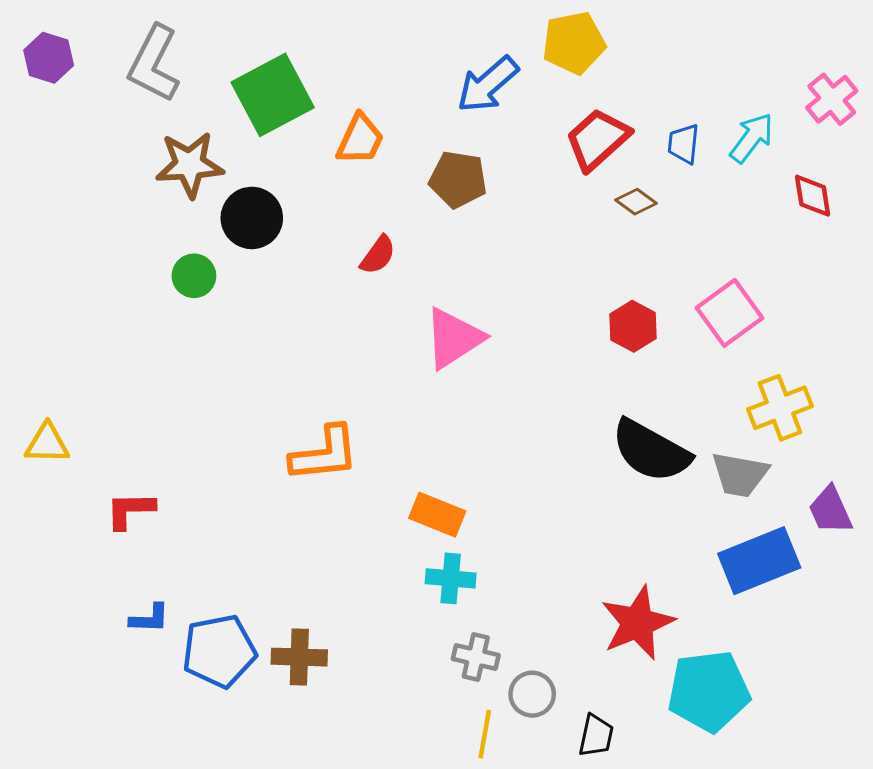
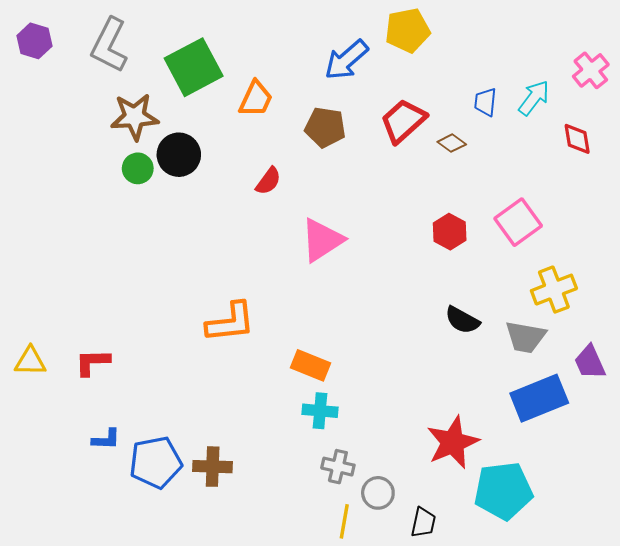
red trapezoid: (597, 139) -> (403, 121), moved
green circle: (194, 276) -> (138, 168), moved
yellow triangle: (47, 443) -> (30, 361), moved
black semicircle: (651, 451) -> (462, 320), size x0.6

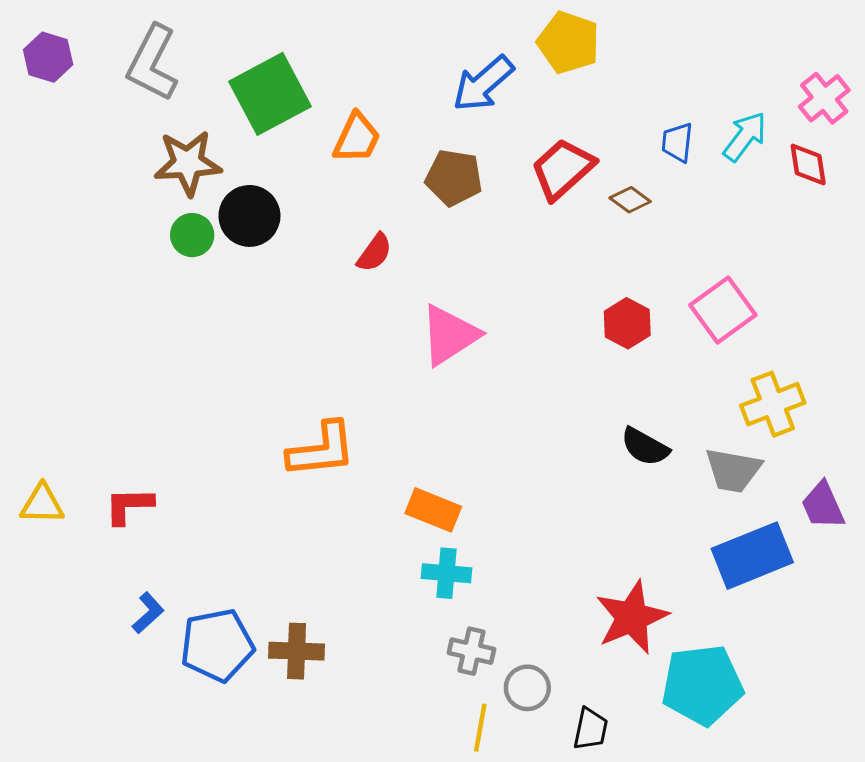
yellow pentagon: (407, 30) -> (568, 42), turned 30
red diamond: (577, 139) -> (808, 164), moved
blue L-shape: (106, 439) -> (148, 613), turned -44

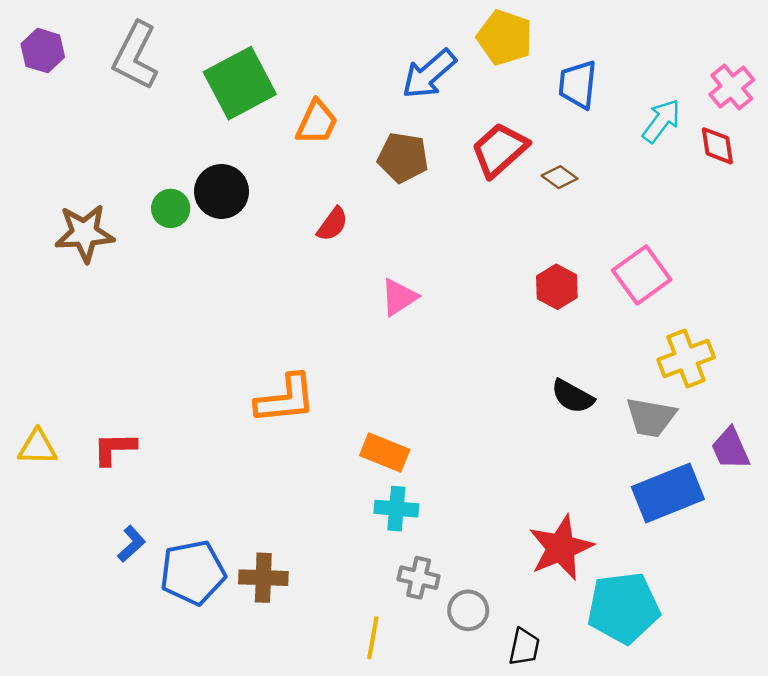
blue trapezoid: (677, 142) -> (578, 84), moved, size x1.4
brown star: (188, 163) -> (85, 233), moved
pink triangle: (449, 335) -> (399, 297), size x0.7
yellow line: (480, 728) -> (373, 638), moved

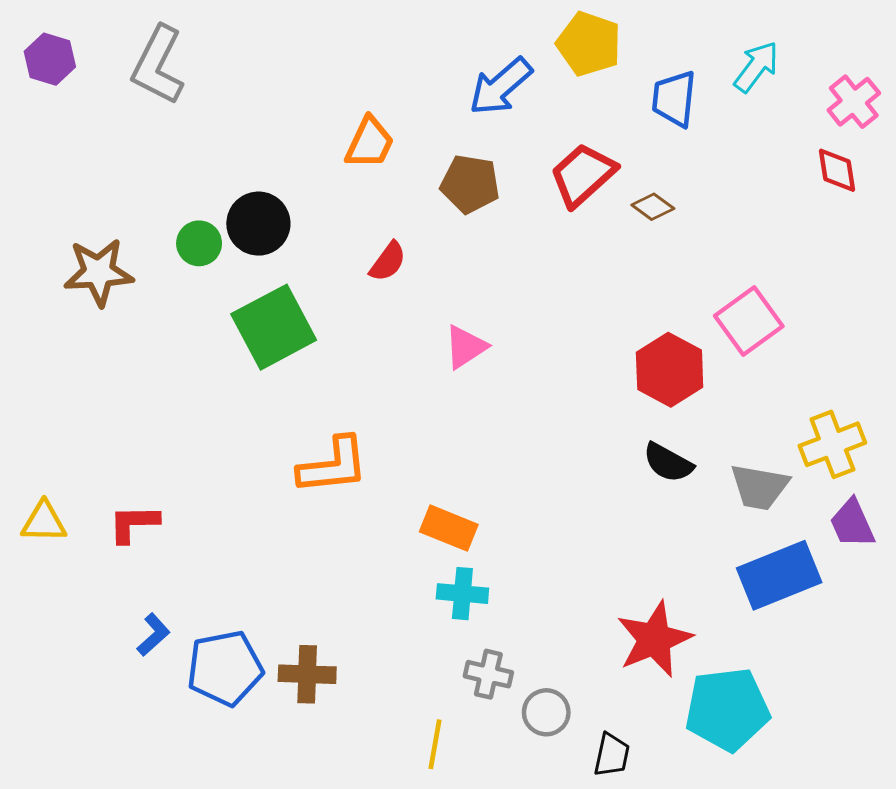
green square: (240, 83) -> (274, 327), moved
cyan arrow: (661, 121) -> (756, 67), moved
red hexagon: (557, 287) -> (670, 370), moved, size x1.4
yellow cross: (686, 359) -> (832, 444), moved

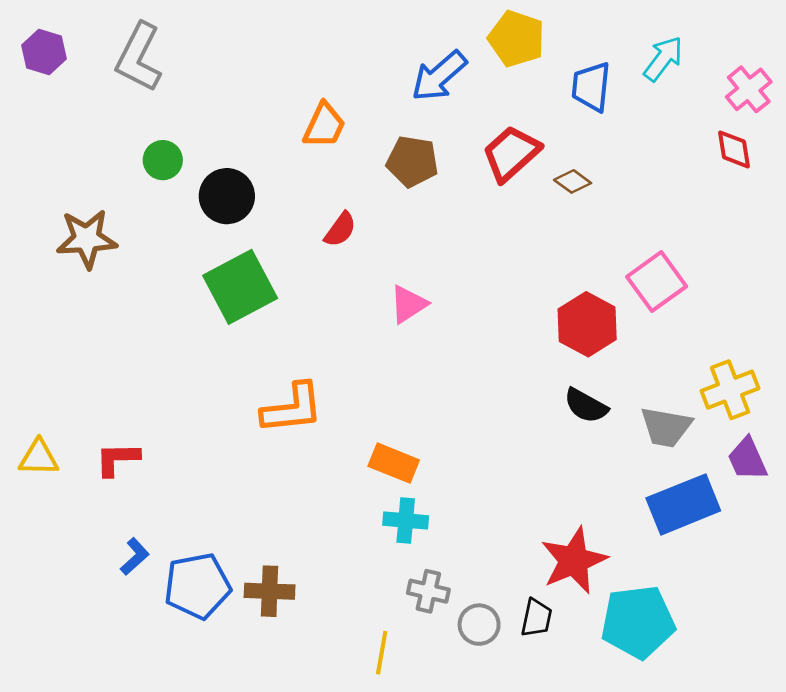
green circle: (199, 243) -> (163, 160), moved
black trapezoid: (612, 755) -> (536, 618), moved

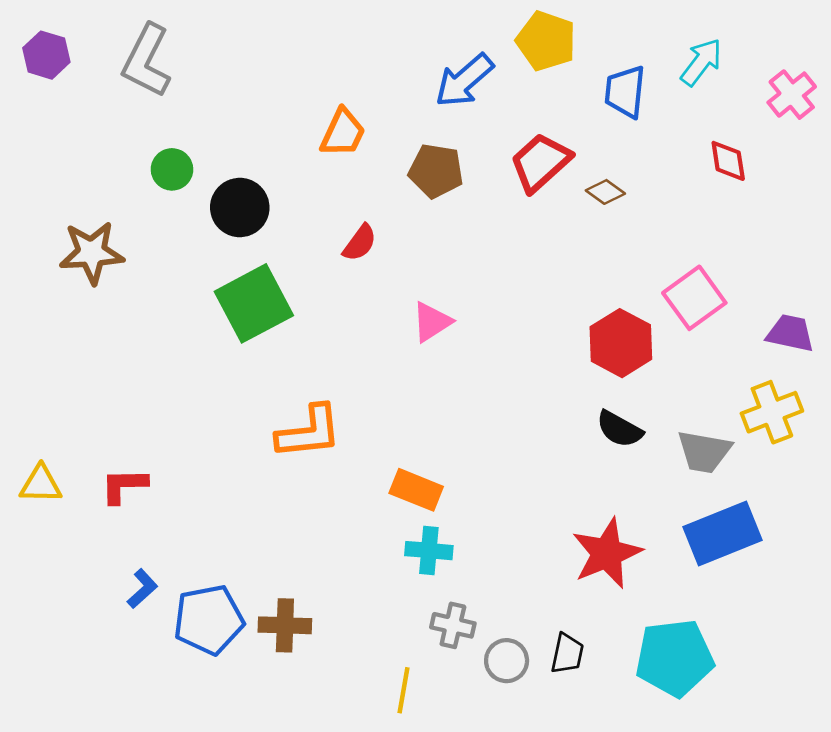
red diamond: (734, 149) -> (728, 161), moved
purple trapezoid: (747, 459) -> (790, 333), moved, turned 126
red star: (574, 561) -> (607, 553), moved

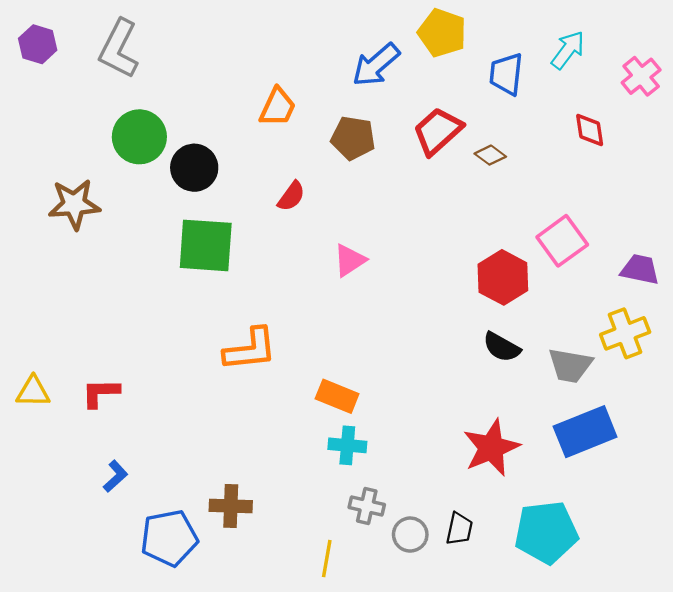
green circle: (172, 169) -> (139, 137), size x1.6
green square: (254, 303) -> (206, 245), turned 32
blue pentagon: (209, 620) -> (169, 538), moved

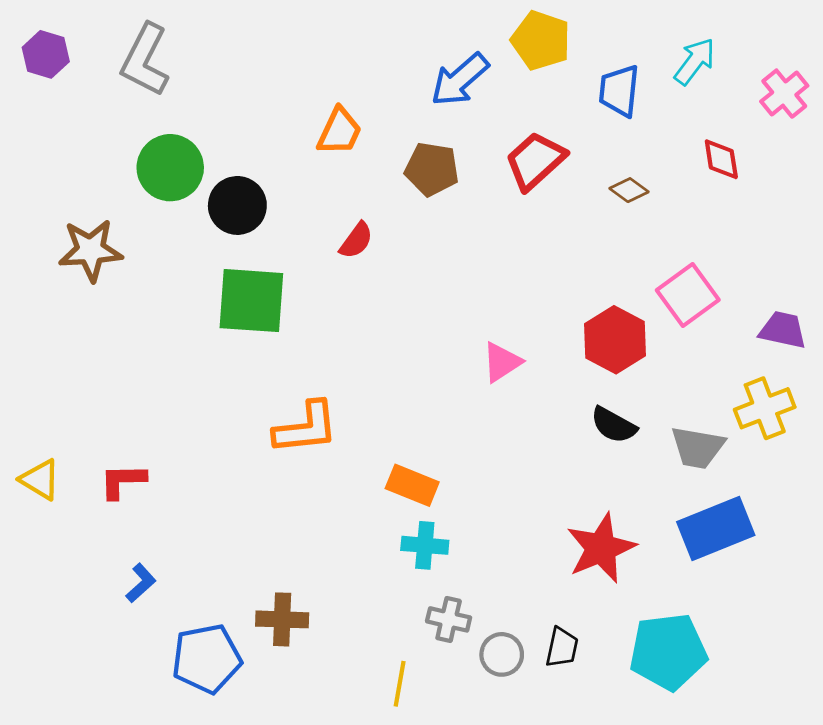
brown diamond: (490, 155) -> (629, 190), moved
pink triangle: (350, 260) -> (502, 362), moved
yellow triangle: (33, 392) -> (40, 480), turned 30

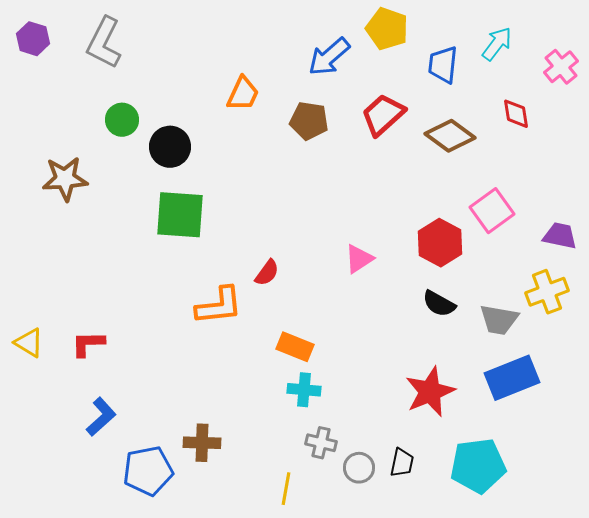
green circle: (170, 168) -> (122, 120), size x0.7
brown diamond: (629, 190) -> (450, 136), size x1.8
red semicircle: (356, 240) -> (267, 273), moved
blue L-shape: (141, 583) -> (101, 417), size x1.4

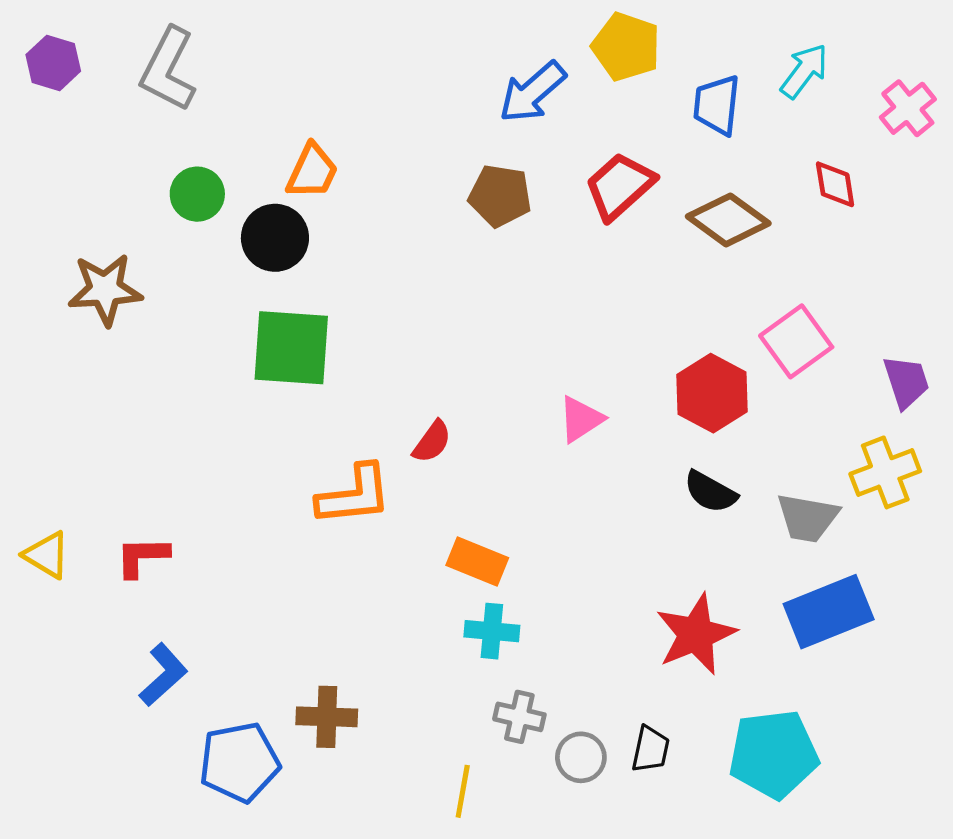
orange trapezoid: (243, 94) -> (312, 171), moved
purple trapezoid: (560, 236) -> (906, 382), turned 60

